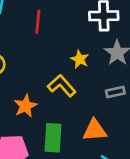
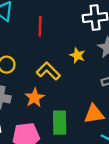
yellow L-shape: (62, 86) -> (48, 71), moved

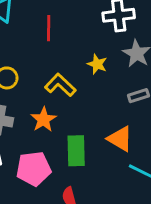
orange triangle: (94, 114) -> (120, 139), turned 40

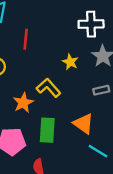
red line: (49, 28) -> (26, 39), moved
yellow L-shape: (60, 85) -> (49, 88), moved

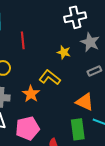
green rectangle: (47, 130) -> (78, 129), moved

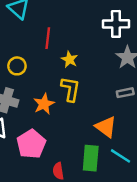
yellow star: (64, 52) -> (69, 59), moved
yellow L-shape: (50, 77) -> (70, 89), turned 50
pink pentagon: (28, 128) -> (31, 144), turned -30

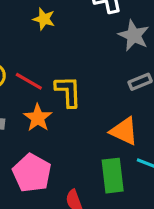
red line: (48, 38) -> (29, 81), moved, turned -55
yellow star: (69, 59) -> (44, 19), moved

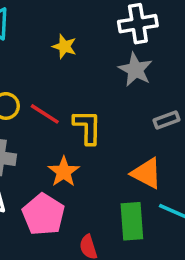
gray star: (134, 35) -> (135, 70), moved
orange star: (38, 118) -> (64, 172), moved

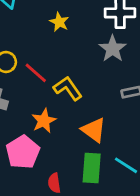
yellow L-shape: (87, 127) -> (68, 88), turned -44
orange triangle: (147, 173) -> (94, 130), moved

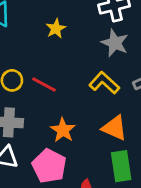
yellow star: (59, 22) -> (56, 29), turned 30
yellow L-shape: (68, 88) -> (104, 83), moved

